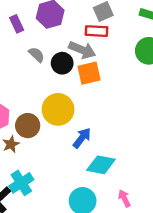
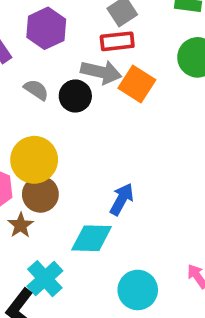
orange square: (89, 73) -> (137, 84), moved, turned -35
yellow circle: (58, 109) -> (34, 160), moved
cyan diamond: (101, 165) -> (92, 238), moved

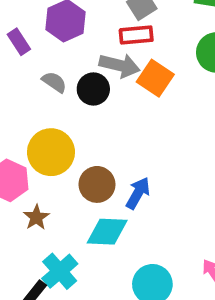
brown circle: (40, 194) -> (97, 184), moved

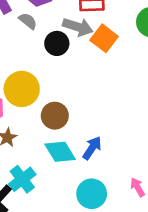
gray semicircle: (54, 82) -> (28, 21), moved
blue arrow: (138, 193) -> (92, 148), moved
cyan diamond: (107, 232) -> (60, 152), turned 52

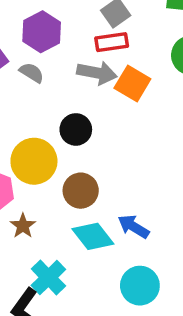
black circle: (57, 43) -> (76, 129), moved
blue arrow: (92, 148) -> (133, 227), turned -85

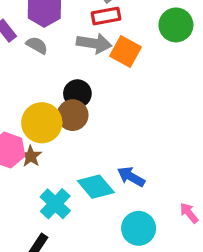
brown circle: (81, 191) -> (73, 115), moved
brown star: (23, 226) -> (31, 156), moved
cyan cross: (48, 277) -> (55, 204), moved

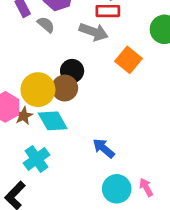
orange square: (126, 51) -> (129, 60), moved
cyan diamond: (96, 187) -> (53, 121), moved
cyan circle: (139, 228) -> (117, 189), moved

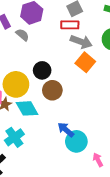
gray arrow: (94, 32) -> (81, 42), moved
brown circle: (65, 88) -> (52, 90), moved
cyan circle: (117, 189) -> (76, 141), moved

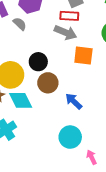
gray arrow: (81, 42) -> (66, 33), moved
orange square: (85, 62) -> (83, 56), turned -36
blue arrow: (66, 130) -> (74, 101), moved

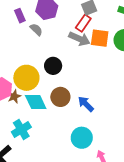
red rectangle: (69, 16) -> (83, 23), turned -60
orange square: (83, 56) -> (100, 38), moved
brown circle: (48, 83) -> (60, 97), moved

